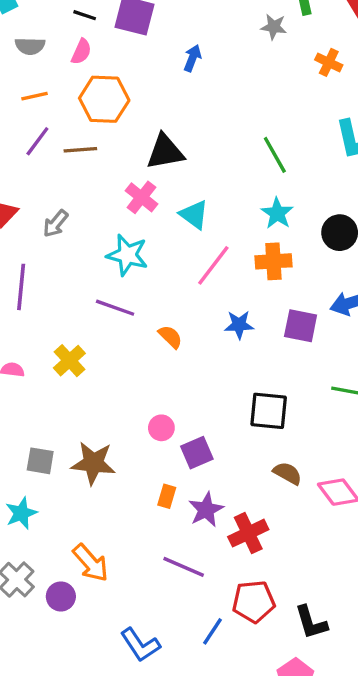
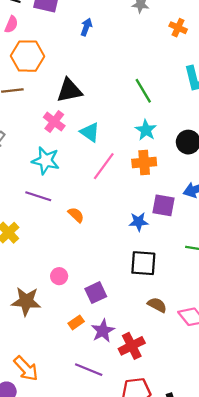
blue star: (239, 325) -> (139, 222), moved
pink circle: (161, 428) -> (59, 276), moved
orange rectangle: (167, 496) -> (76, 322), turned 40

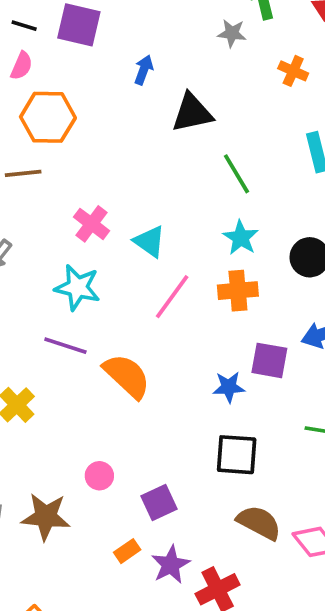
black triangle: (69, 90) -> (192, 113), moved
orange semicircle: (76, 215) -> (127, 376), size x1.8
brown semicircle: (157, 305) -> (259, 523), size x1.4

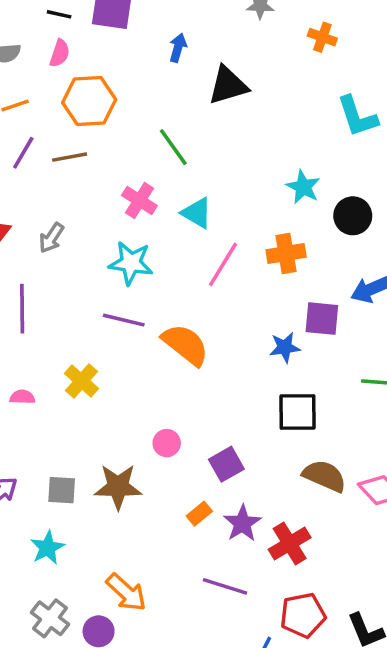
green line: (237, 174) -> (173, 147), moved
cyan star: (241, 238) -> (303, 187), moved

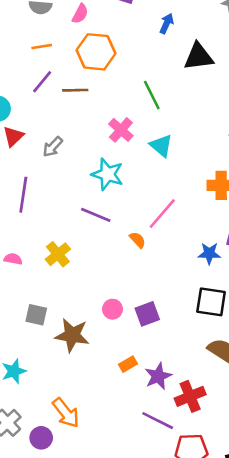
pink line: (223, 264) -> (162, 214), moved
orange semicircle: (185, 345) -> (138, 240), size x0.5
purple square: (226, 464) -> (147, 314), moved
gray square: (62, 490) -> (36, 315), moved
purple line: (225, 586) -> (158, 421), moved

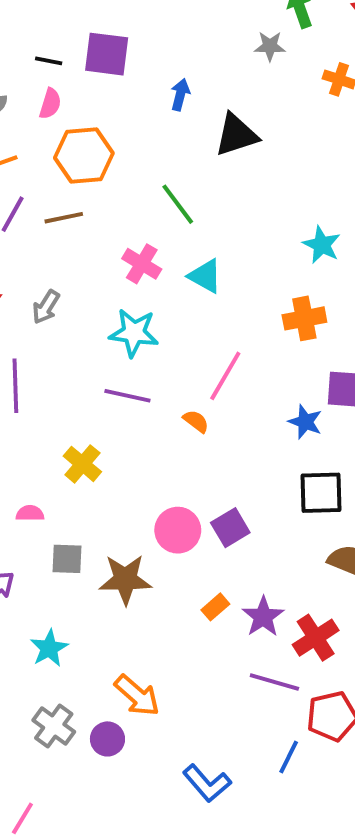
blue star: (209, 253) -> (305, 422), turned 30
pink semicircle: (13, 259) -> (30, 513), moved
pink circle: (112, 309) -> (178, 530), size x1.5

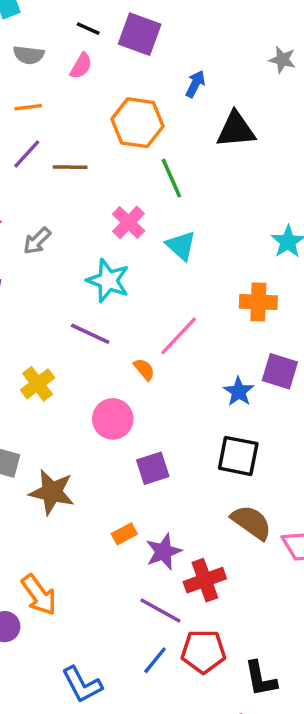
orange hexagon: (84, 155) -> (137, 123), moved
pink circle: (178, 530) -> (113, 419), moved
blue line: (289, 757) -> (155, 660), moved

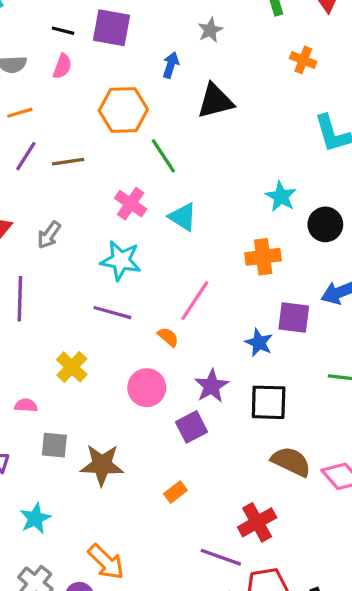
gray star: (282, 60) -> (210, 30), moved, turned -30
purple star: (164, 552) -> (211, 386), moved

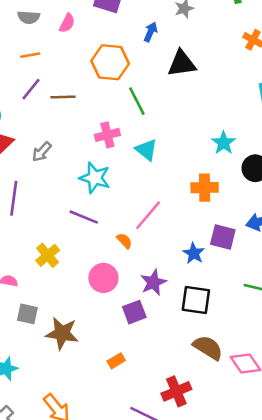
pink cross: (131, 204) -> (107, 135), turned 35

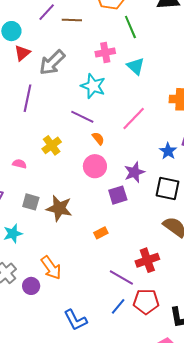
gray arrow: (42, 152) -> (52, 63), size x1.6
orange semicircle: (124, 241) -> (98, 138), moved
gray square: (27, 314) -> (31, 202), moved

